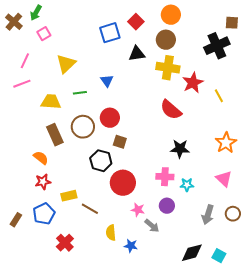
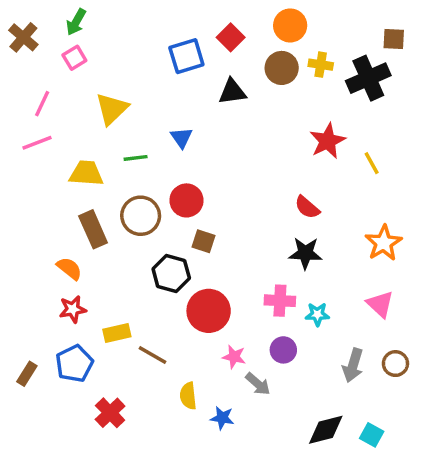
green arrow: (36, 13) -> (76, 22), moved
yellow cross: (168, 68) -> (321, 65), moved, size x0.6
red semicircle: (171, 110) -> (307, 207), moved, size x0.7

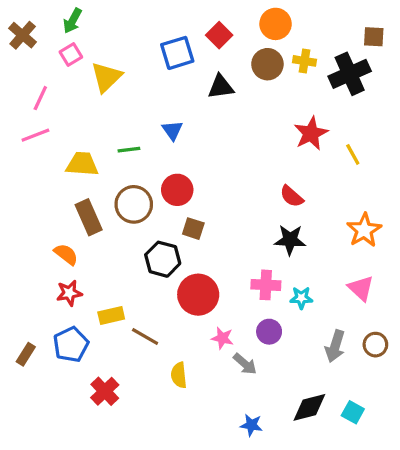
yellow triangle: (112, 109) -> (106, 77), moved
blue star: (222, 418) -> (251, 425), moved

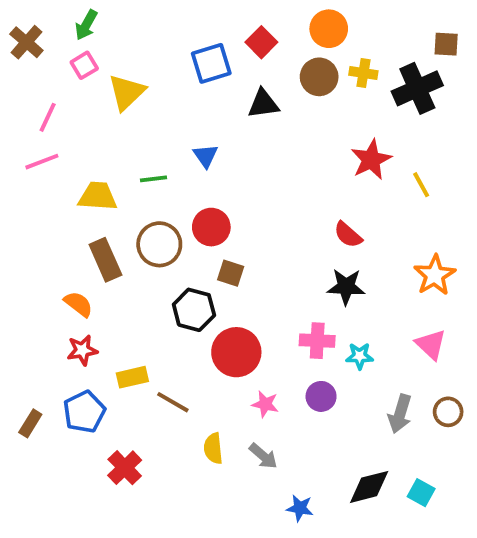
gray arrow: (245, 364) -> (263, 456), moved

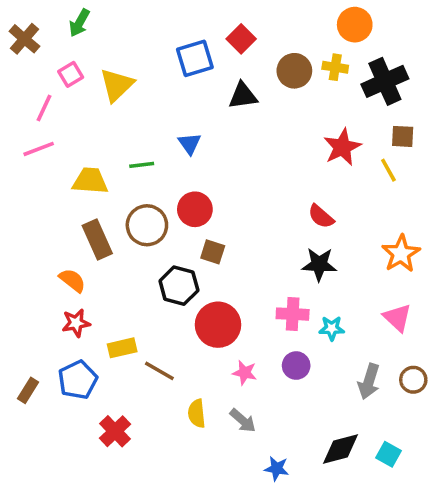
orange circle: (329, 29) -> (355, 25), moved
brown square: (446, 44) -> (403, 136), moved
pink square: (84, 65) -> (71, 74), moved

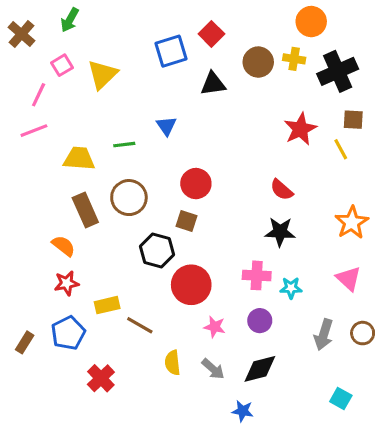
red circle: (195, 209) -> (196, 184), moved
black diamond: (341, 449) -> (260, 369), moved

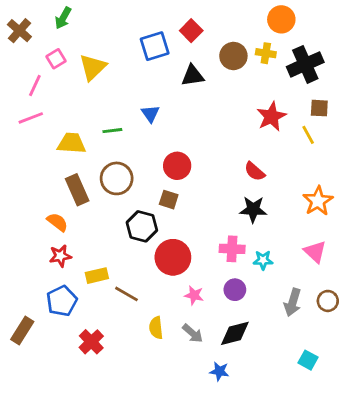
brown rectangle: (25, 342) -> (22, 331), moved, size x1.4

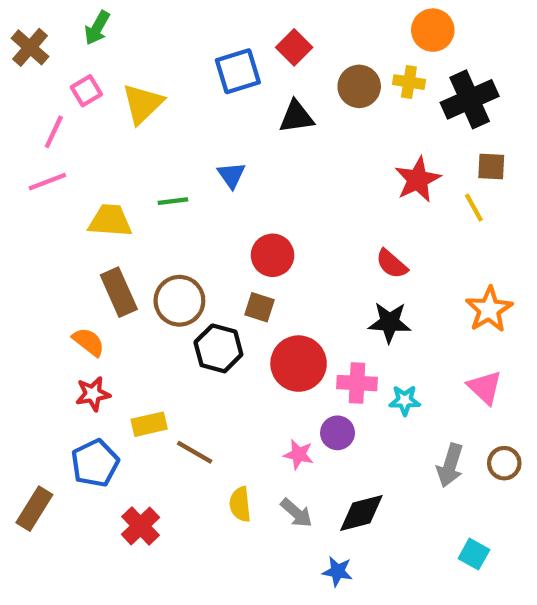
brown circle: (117, 178) -> (179, 301), moved
red circle: (173, 257) -> (299, 364), moved
purple circle: (235, 290) -> (338, 433), moved

